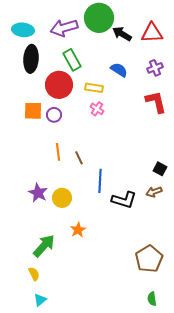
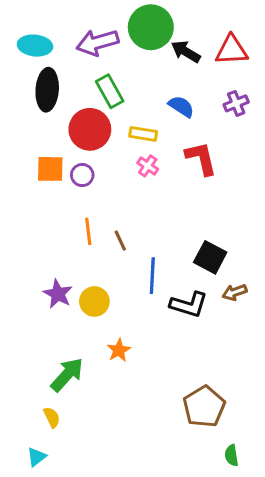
red L-shape: (156, 102) -> (201, 158), moved
black square: (160, 169) -> (210, 257), moved, size x1.5
brown pentagon: (149, 259) -> (204, 407), moved
cyan triangle: (40, 300) -> (37, 457), moved

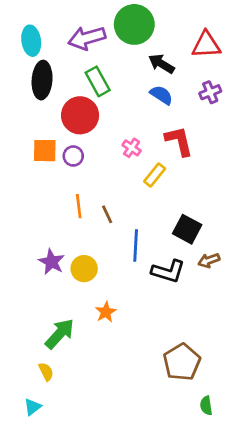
cyan ellipse: (35, 46) -> (31, 41), turned 76
black arrow: (186, 52) -> (161, 64), moved
yellow rectangle: (143, 134) -> (155, 175), moved, turned -60

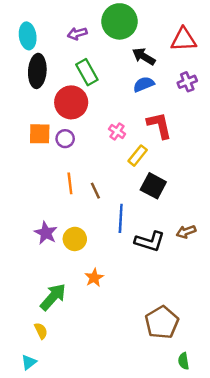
purple arrow: (87, 38) -> (77, 33), size x0.6
blue semicircle: (161, 95) -> (144, 84), turned -55
black square: (187, 229) -> (153, 186), moved

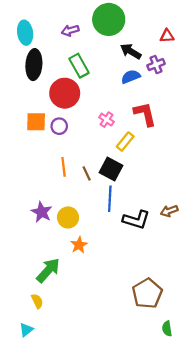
red triangle: (184, 40) -> (167, 36), size x0.6
purple cross: (187, 82) -> (156, 65), moved
black square: (153, 186) -> (111, 169), moved
orange star: (94, 278) -> (79, 245), moved

